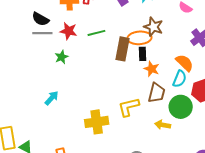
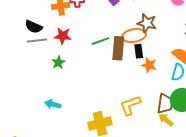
green line: (96, 33) -> (100, 41), moved
brown trapezoid: (157, 93) -> (165, 104), moved
cyan arrow: (52, 98) -> (53, 104), turned -112
yellow arrow: (163, 125) -> (166, 120), turned 35

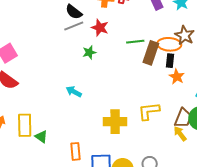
gray line: (37, 41) -> (74, 26), turned -30

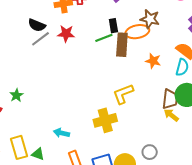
green star: (89, 52) -> (16, 95), moved
black rectangle: (170, 61) -> (113, 26), moved
cyan arrow: (74, 92) -> (61, 133), moved
yellow L-shape: (149, 111) -> (123, 94), moved

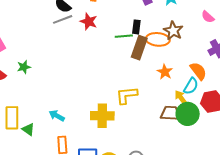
brown trapezoid: (170, 99) -> (170, 113), turned -110
yellow arrow: (171, 115) -> (181, 98), moved

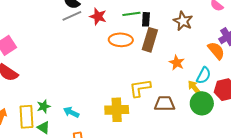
green line: (124, 36) -> (131, 14), moved
orange ellipse: (158, 39) -> (121, 40), moved
green star: (24, 67) -> (44, 106), moved
orange semicircle: (198, 71) -> (216, 51), moved
brown trapezoid: (170, 113) -> (165, 104), moved

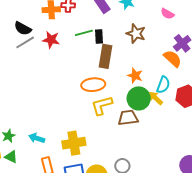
orange ellipse: (121, 40) -> (93, 85), moved
green circle: (202, 103) -> (139, 98), moved
yellow cross: (117, 110) -> (74, 143), moved

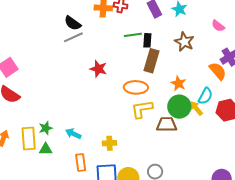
red star: (51, 40) -> (98, 69), moved
yellow cross: (74, 143) -> (110, 143), size x0.6
green triangle: (11, 157) -> (46, 149), turned -32

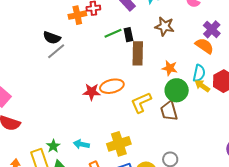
red star: (98, 69) -> (92, 92), moved
orange ellipse: (136, 87) -> (112, 86), moved
yellow arrow: (196, 108) -> (202, 86), moved
brown trapezoid: (167, 124) -> (169, 111), turned -90
yellow cross: (110, 143) -> (119, 144), size x1.6

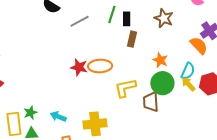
green line: (113, 33) -> (112, 14), turned -60
gray line: (56, 51) -> (80, 21), moved
brown rectangle: (138, 53) -> (132, 39), size x0.7

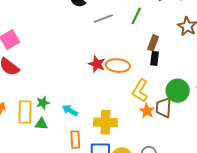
black rectangle: (127, 19) -> (155, 58), moved
orange star: (160, 60) -> (147, 111), moved
yellow L-shape: (125, 88) -> (140, 91), turned -55

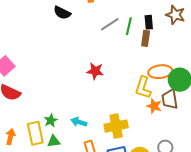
green line: (136, 16) -> (129, 26), moved
gray line: (103, 19) -> (110, 24), moved
black rectangle: (155, 58) -> (149, 22), moved
orange ellipse: (118, 66) -> (160, 72), moved

